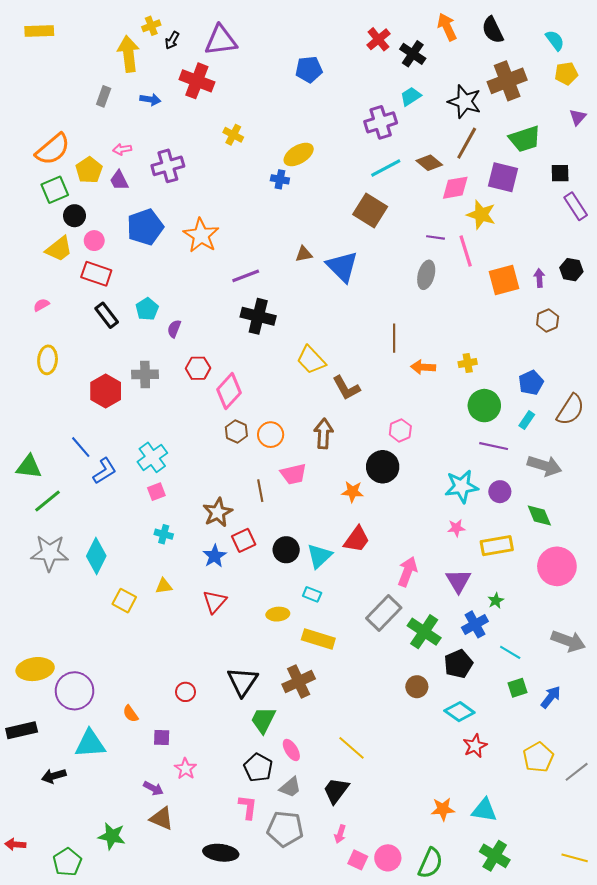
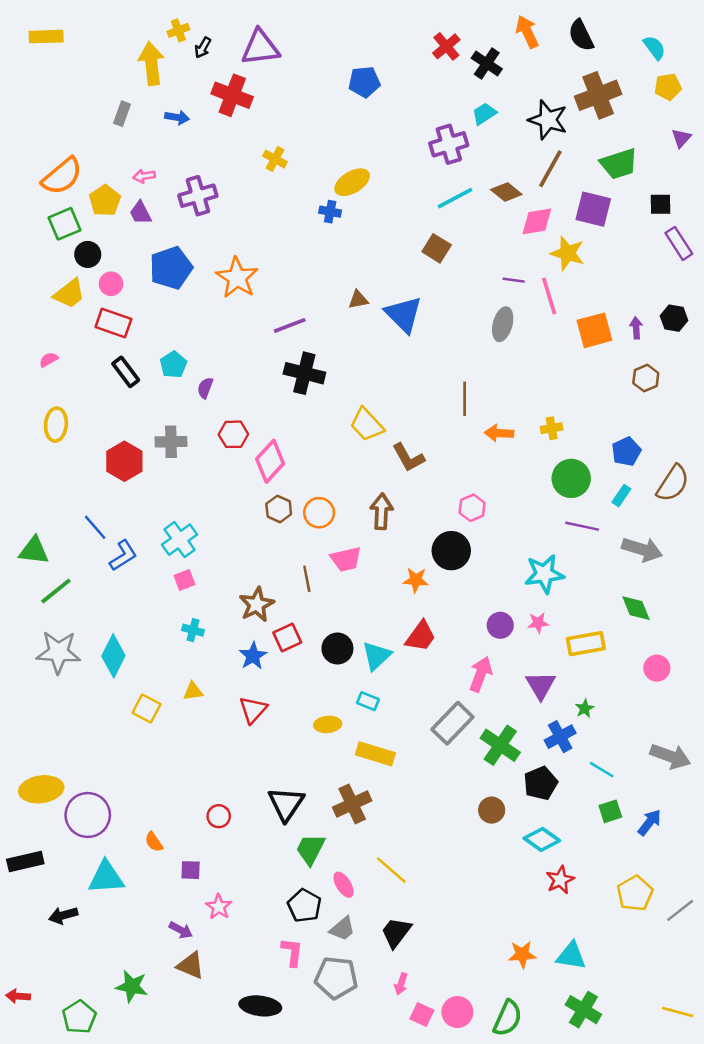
brown square: (370, 210) -> (437, 248), size x0.7
purple circle: (500, 492) -> (500, 625), moved
pink circle: (557, 566) -> (657, 668), size x0.6
yellow line: (352, 748) -> (391, 870), moved

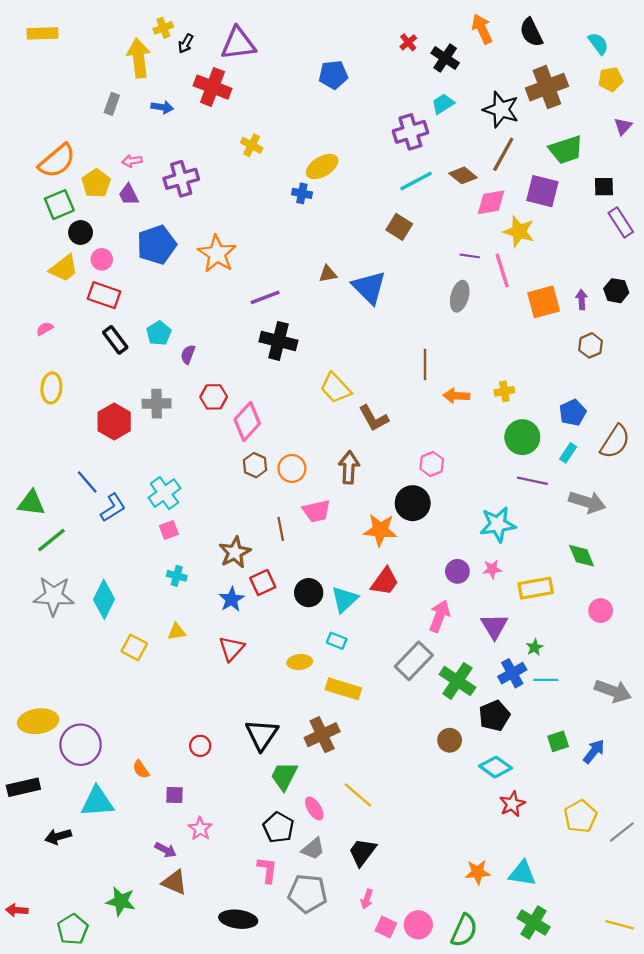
red cross: (446, 46) -> (408, 42), size x0.7
orange star: (416, 580) -> (380, 530), size x1.4
cyan line: (602, 770) -> (546, 680), moved, turned -30

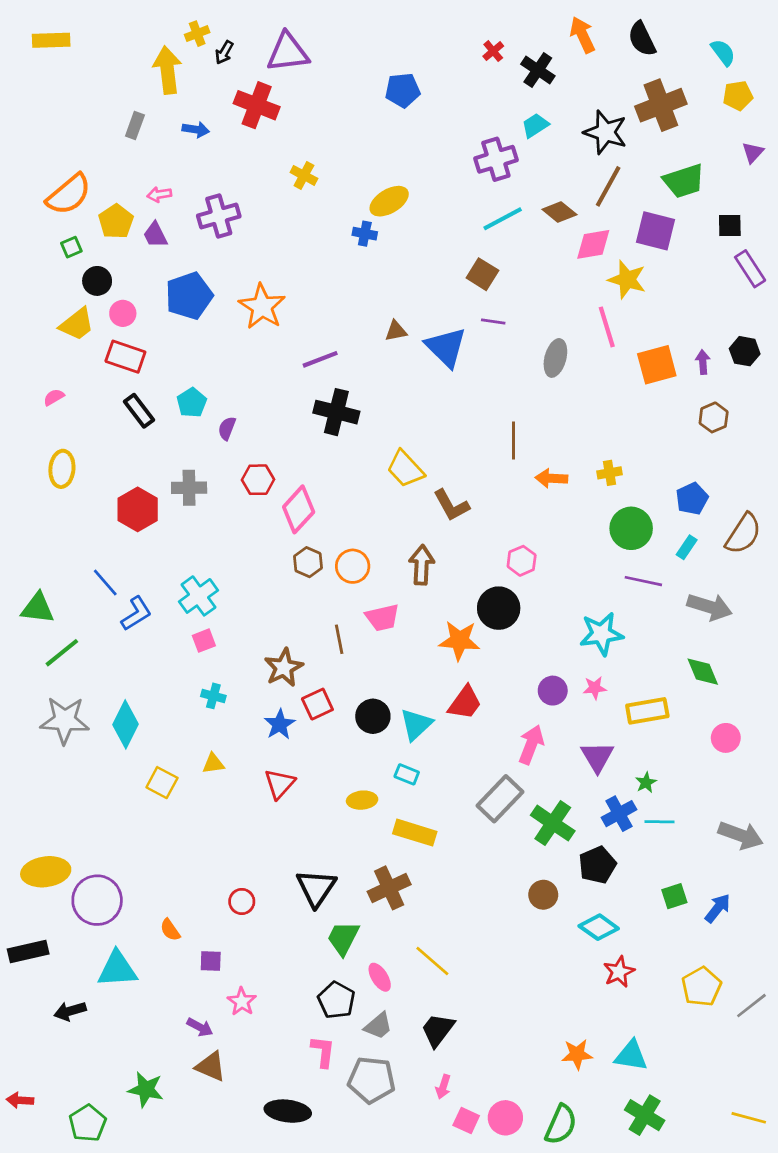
green square: (59, 205) -> (71, 247), size x0.6
purple line: (470, 256) -> (493, 321), moved

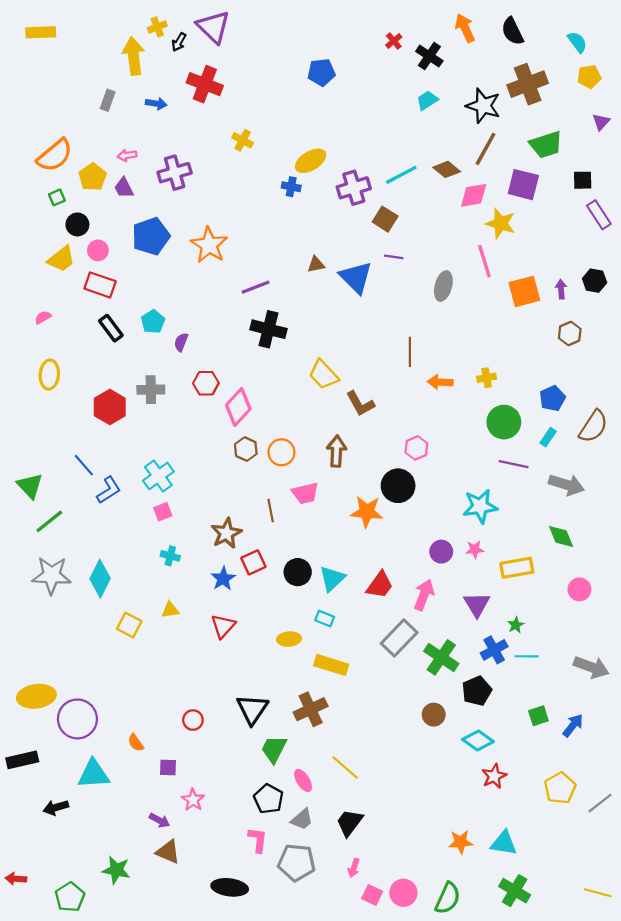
purple triangle: (288, 52) -> (213, 27), moved, turned 51
purple cross: (496, 159) -> (354, 188), moved
green triangle: (38, 608) -> (30, 486), turned 40
red trapezoid: (465, 703) -> (380, 585), moved

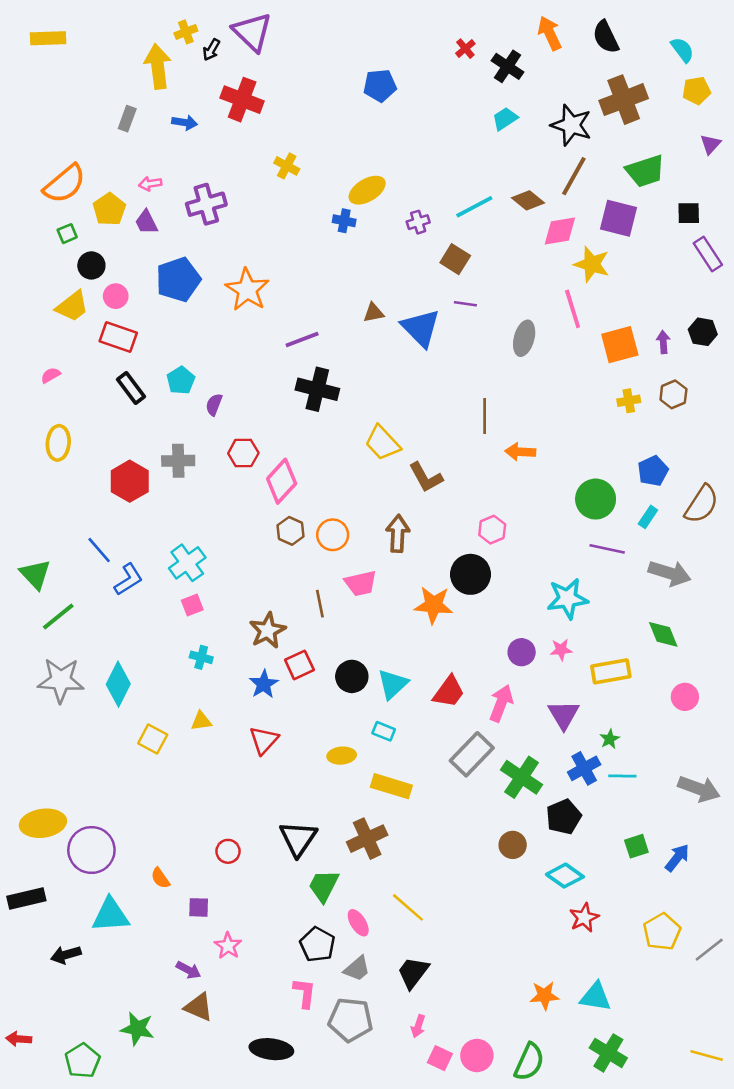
purple cross: (354, 188) -> (418, 222), size x0.6
yellow cross: (487, 378) -> (629, 401), moved

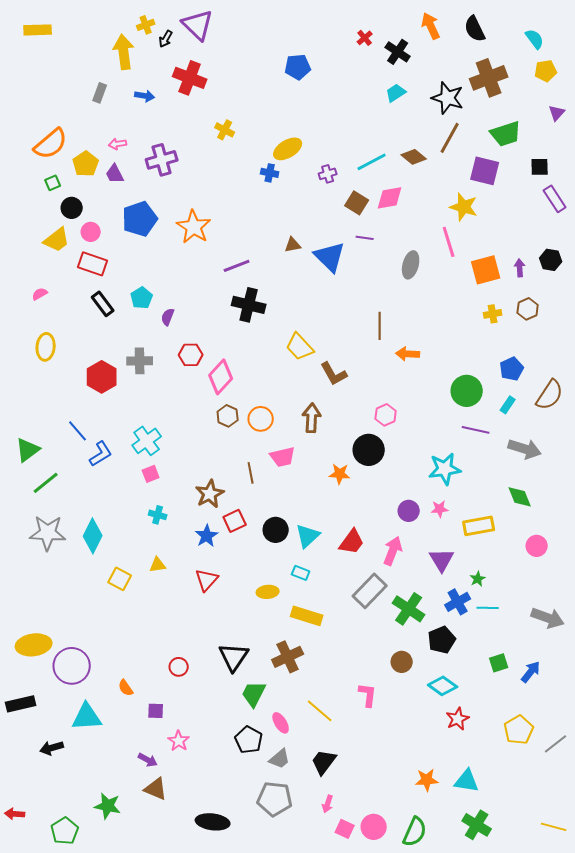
pink diamond: (560, 231) -> (390, 198), moved
green triangle: (35, 574) -> (28, 450), turned 36
orange star: (433, 605) -> (340, 474), size x0.7
pink L-shape: (305, 993) -> (368, 695), moved

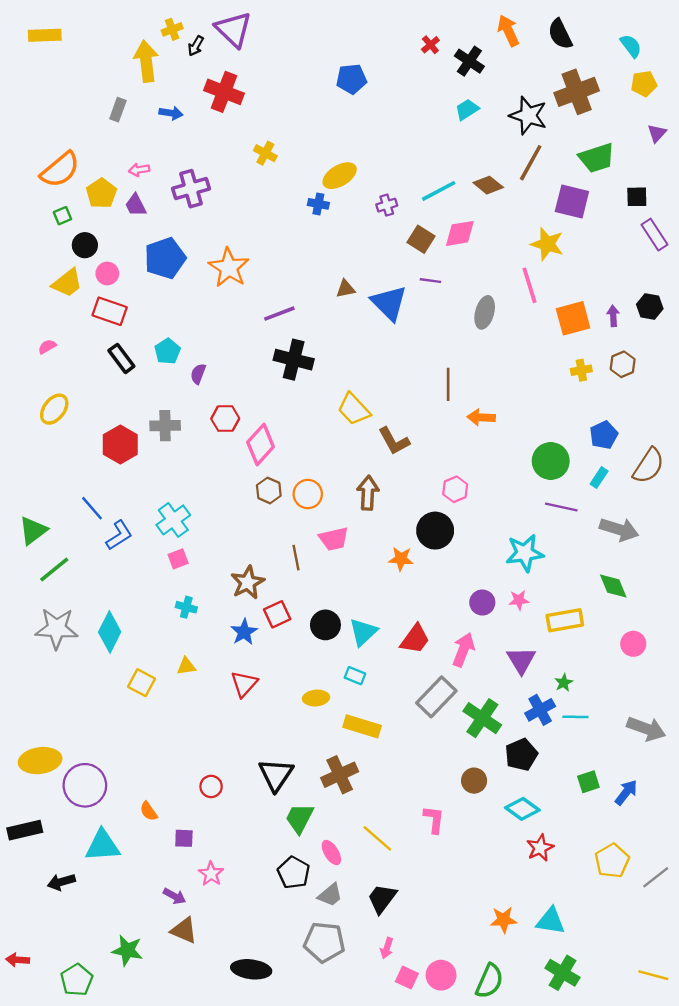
yellow ellipse: (46, 347) -> (54, 409), turned 32

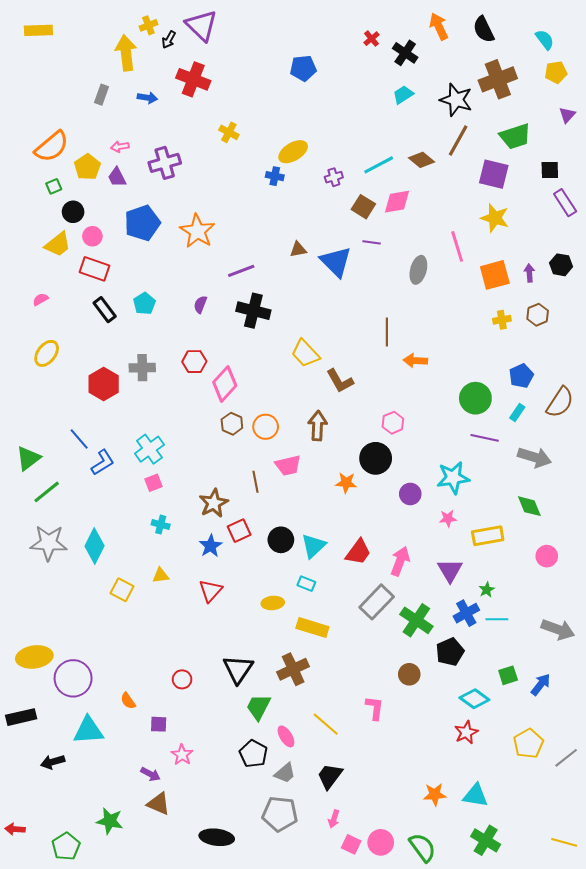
yellow star: (547, 244) -> (495, 218), moved
purple semicircle: (198, 374) -> (200, 304), moved
purple circle: (482, 603) -> (410, 494), moved
cyan diamond: (522, 809) -> (474, 699), moved
green semicircle: (489, 981) -> (422, 847), turned -60

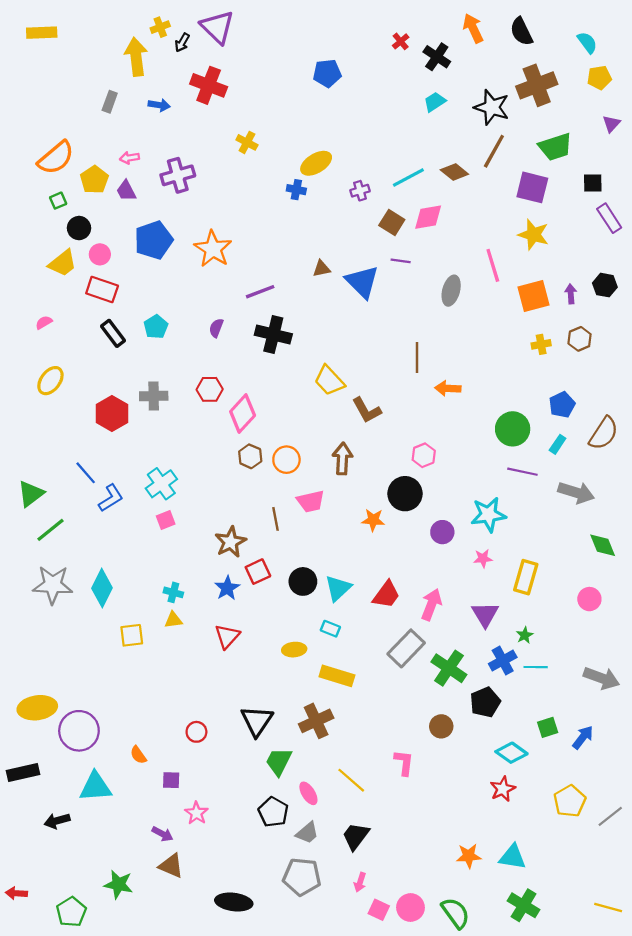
green diamond: (529, 506) -> (603, 545), moved
cyan cross: (161, 525) -> (173, 592), moved
yellow rectangle: (488, 536) -> (526, 577), turned -64
yellow square: (122, 590) -> (132, 635), turned -35

